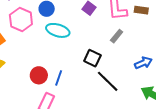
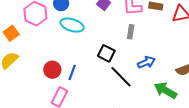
gray rectangle: (117, 36) -> (131, 32), turned -32
blue arrow: (143, 63) -> (146, 62), moved

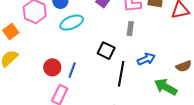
cyan ellipse: (72, 25) -> (72, 23), turned -40
black line: (121, 77) -> (121, 74), turned 55

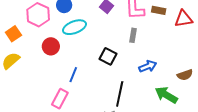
red circle: (52, 67) -> (51, 46), moved
black line: (121, 74) -> (120, 94), moved

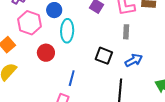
cyan ellipse: (74, 27) -> (67, 31), turned -60
blue arrow: (148, 66) -> (134, 60), moved

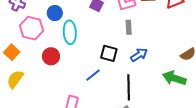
blue line: (72, 78) -> (93, 75), moved, turned 42

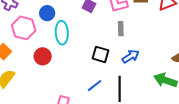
blue line: (93, 75) -> (95, 86), moved

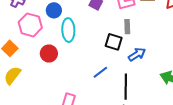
black square: (101, 54) -> (114, 42), moved
blue line: (95, 86) -> (100, 72), moved

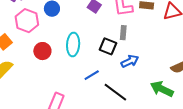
cyan ellipse: (68, 30) -> (73, 44), moved
black line: (126, 87) -> (115, 92), turned -60

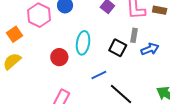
red circle: (42, 51) -> (59, 57), moved
blue arrow: (130, 61) -> (150, 49), moved

